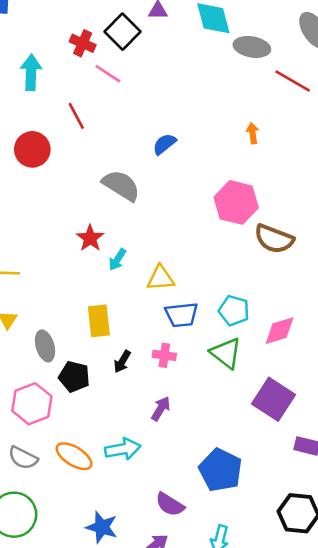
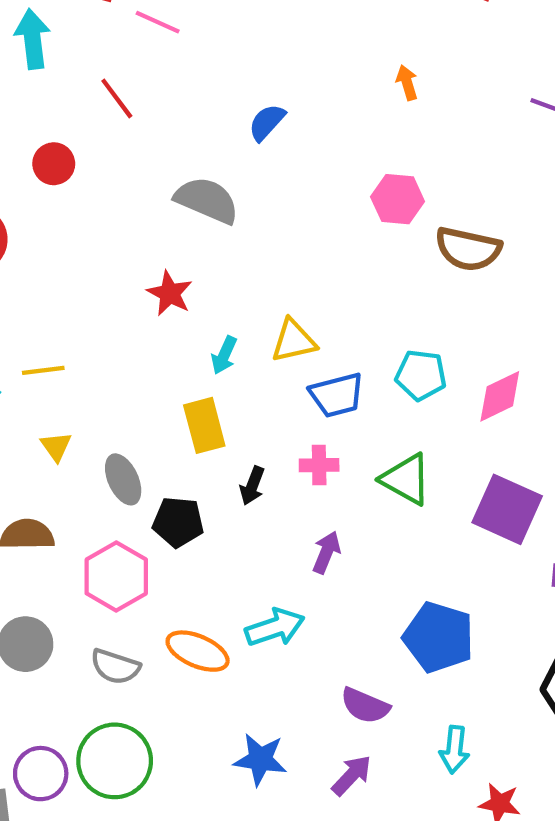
red circle: (32, 149) -> (54, 164), size x0.7
pink hexagon: (236, 202) -> (398, 199), size x0.7
cyan arrow: (117, 260) -> (224, 355), moved
green triangle: (226, 353) -> (406, 479), moved

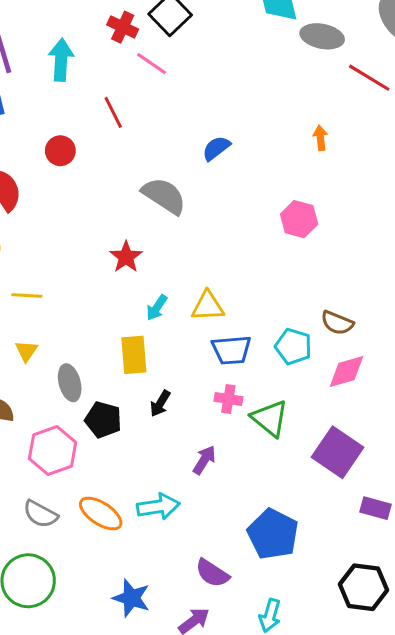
brown semicircle: (468, 249) -> (337, 323), moved, size x0.7
pink cross: (319, 465) -> (228, 399), moved

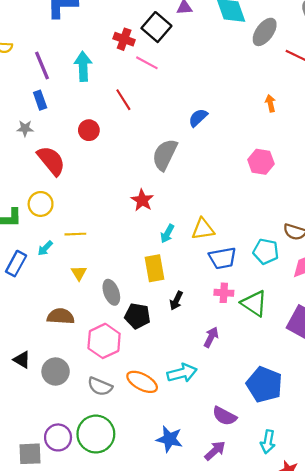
gray ellipse: (322, 36) -> (265, 32), turned -60
gray semicircle: (164, 196) -> (165, 155), turned -92

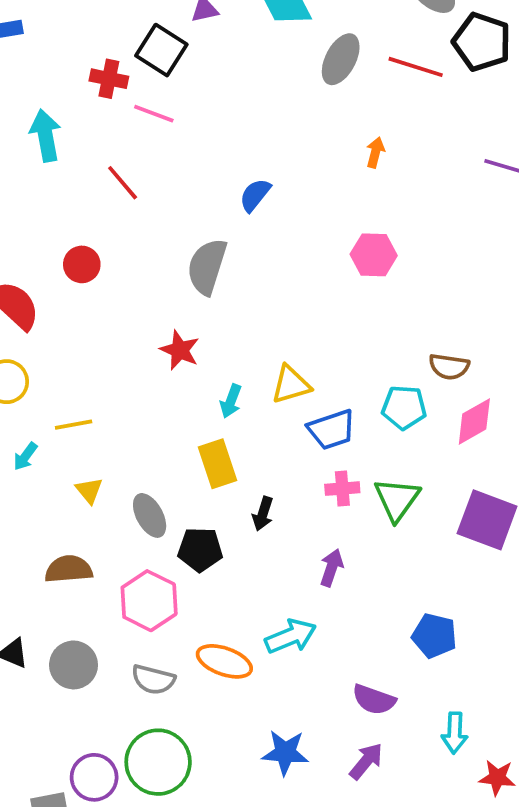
gray ellipse: (265, 32) -> (341, 59), moved
orange arrow: (270, 103) -> (375, 152), turned 35
red circle: (89, 130) -> (82, 264), moved
green triangle: (254, 303) -> (397, 499), turned 40
blue pentagon: (264, 384) -> (434, 636), size x0.7

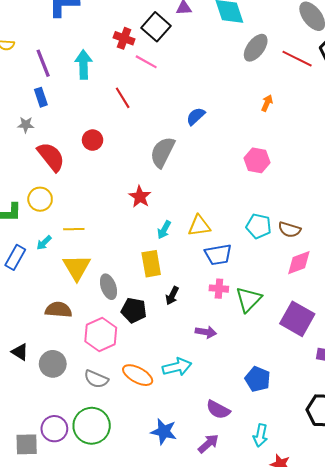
cyan pentagon: (404, 407) -> (259, 226), moved
yellow triangle: (89, 490) -> (77, 267), size x1.8
purple arrow: (331, 568) -> (206, 332), turned 72

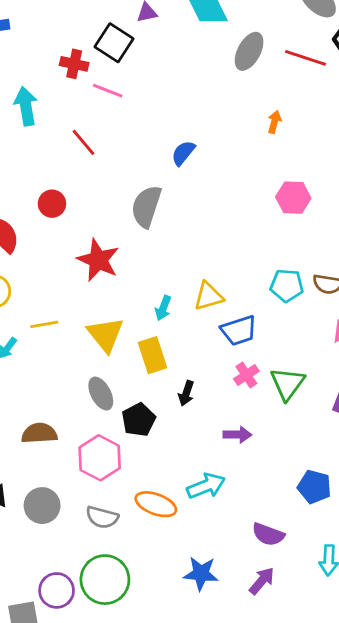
pink hexagon: (257, 160) -> (293, 198), moved
red star: (140, 197) -> (98, 260), moved, size x1.4
yellow triangle: (77, 267) -> (106, 334), moved
pink cross: (219, 289) -> (246, 375), turned -30
black pentagon: (134, 310) -> (139, 420), turned -30

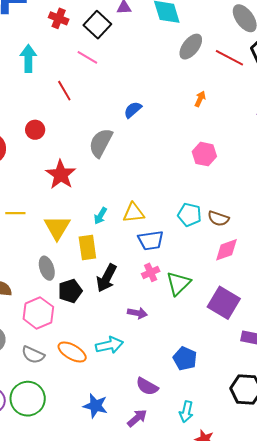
red cross: (74, 64) -> (59, 18), moved
black arrow: (186, 393) -> (106, 278), size x1.6

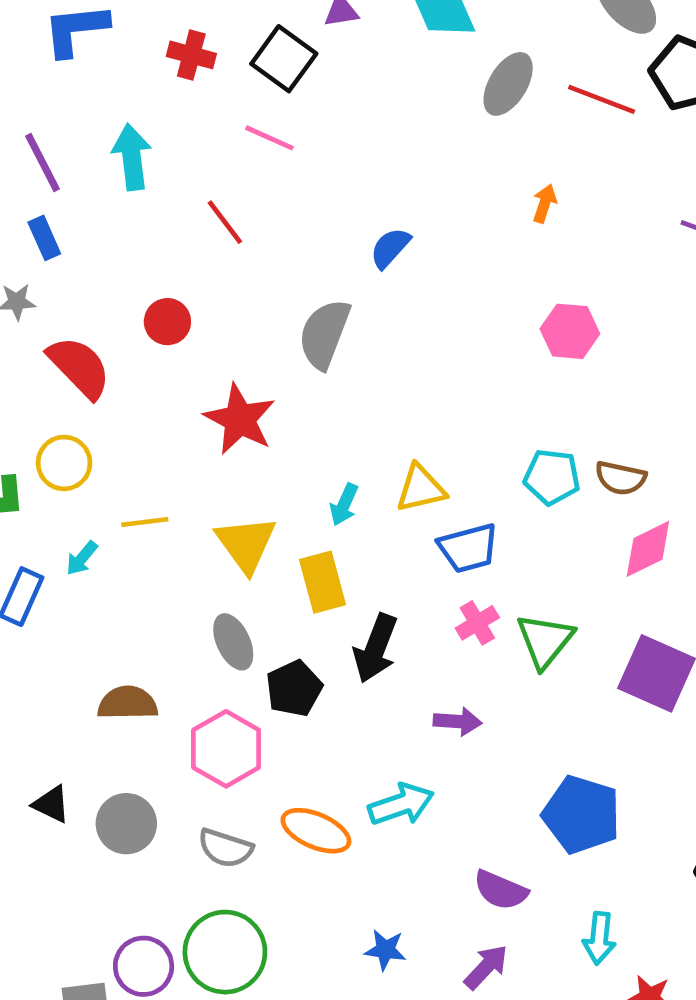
blue pentagon: (185, 359) -> (581, 815), size x1.4
blue star: (95, 406) -> (385, 950), size x0.7

